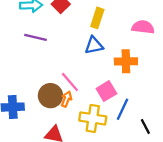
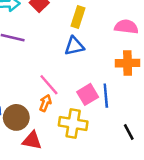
orange cross: (126, 61) -> (128, 63), moved
brown circle: (50, 96) -> (16, 117), moved
blue line: (122, 109) -> (106, 96), moved, turned -30

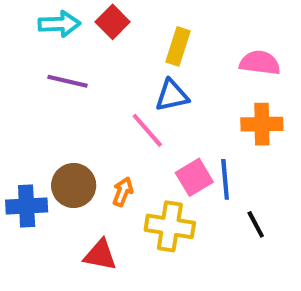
pink line: (49, 85) -> (147, 130), moved
brown circle: (16, 117) -> (74, 186), moved
black line: (129, 132) -> (256, 224), moved

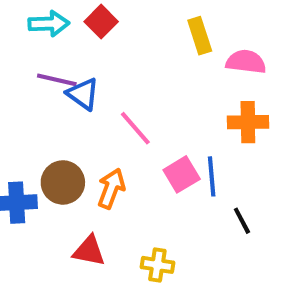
yellow rectangle: (178, 46) -> (200, 36), moved, turned -36
blue triangle: (172, 96) -> (83, 94), moved, turned 48
orange arrow: (123, 192) -> (111, 188), size x1.4
yellow cross: (170, 226) -> (157, 265), moved, size x0.7

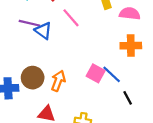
pink line: (135, 128) -> (71, 18), moved
pink square: (182, 174) -> (96, 73), turned -30
blue line: (212, 176) -> (112, 74), turned -42

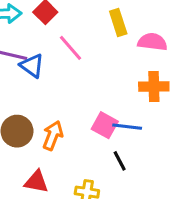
blue line: (112, 74) -> (127, 127), turned -36
black line: (128, 98) -> (120, 161), moved

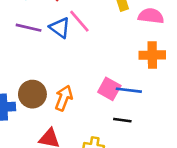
blue triangle: (32, 66) -> (60, 28), moved
black line: (120, 161) -> (122, 120), turned -54

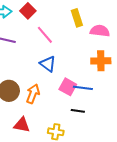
blue triangle: (60, 28) -> (48, 64), moved

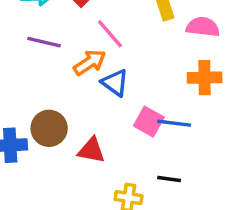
orange arrow: (33, 94) -> (90, 62), moved, turned 36
black line: (78, 111) -> (169, 179), moved
red triangle: (22, 125) -> (91, 150), moved

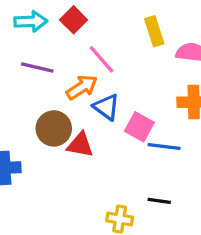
pink square: (149, 122) -> (139, 127), moved
brown circle: (49, 128) -> (54, 128), moved
red triangle: (91, 150) -> (80, 145), moved

